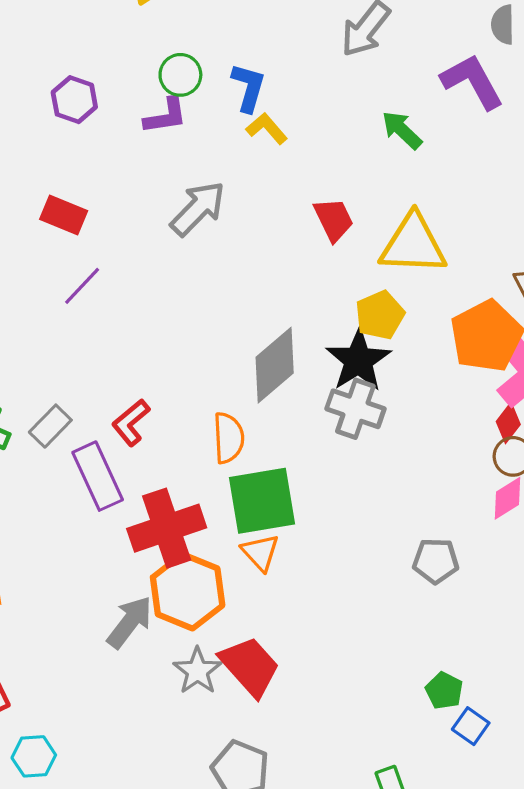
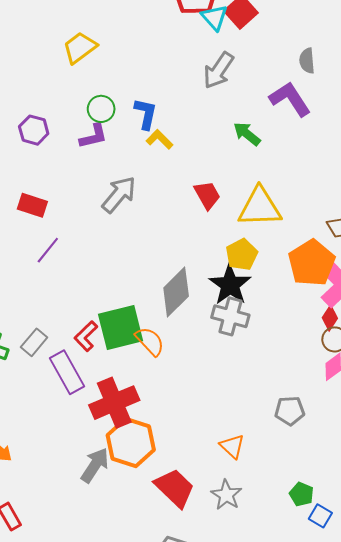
orange semicircle: (229, 438) -> (150, 341), turned -36
green square: (262, 501) -> (121, 328), moved
orange triangle: (260, 552) -> (232, 446), moved
gray star: (197, 671) -> (226, 495), moved

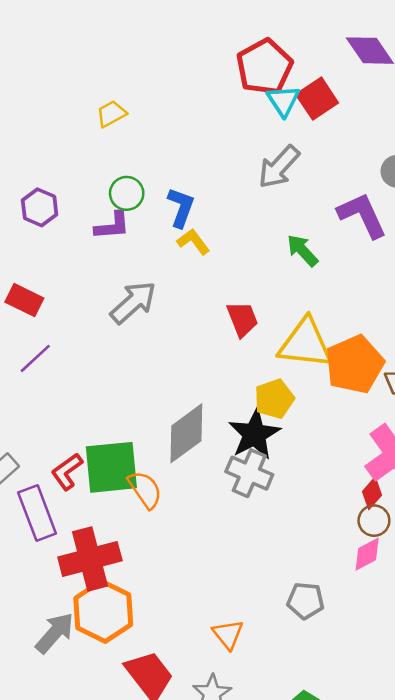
yellow trapezoid: (80, 48) -> (111, 114), size x0.7
orange pentagon: (312, 263) -> (355, 364), moved

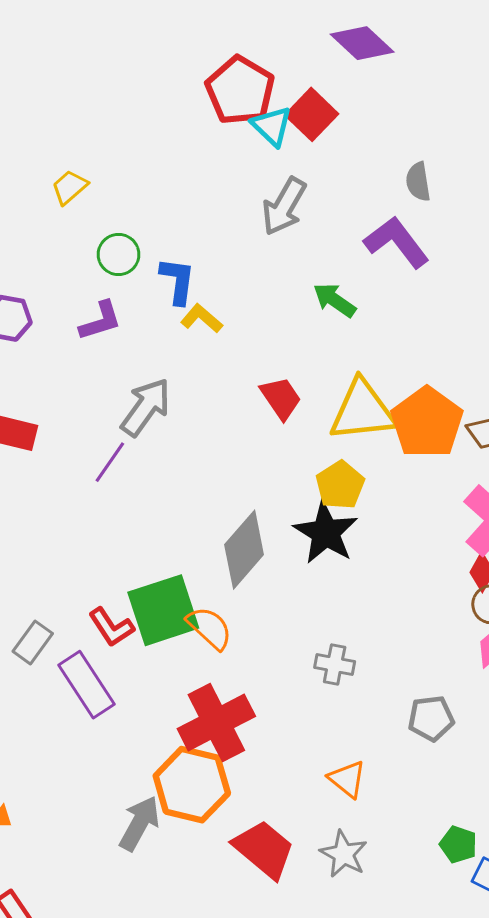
green circle: (127, 193) -> (119, 255), moved
purple line: (35, 358) -> (110, 462), moved
red L-shape: (67, 472) -> (111, 627), turned -75
gray cross: (249, 473) -> (335, 664), moved, size x0.7
red cross: (90, 559) -> (216, 723), moved

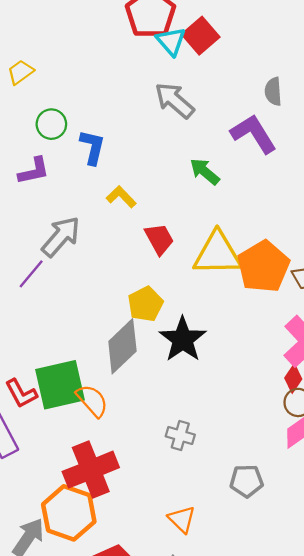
gray arrow: (284, 206) -> (174, 100), turned 96
yellow L-shape: (202, 318) -> (121, 197), moved
yellow pentagon: (340, 485) -> (145, 304), moved

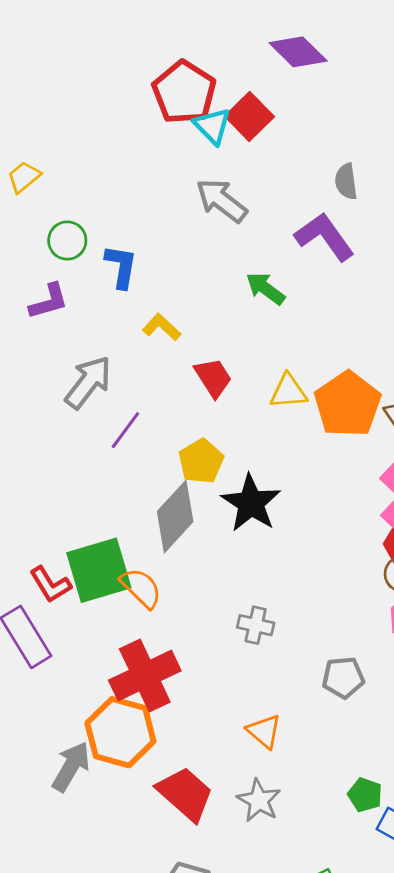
yellow triangle: (218, 254) -> (288, 391), size x0.6
purple line: (31, 274) -> (125, 430), moved

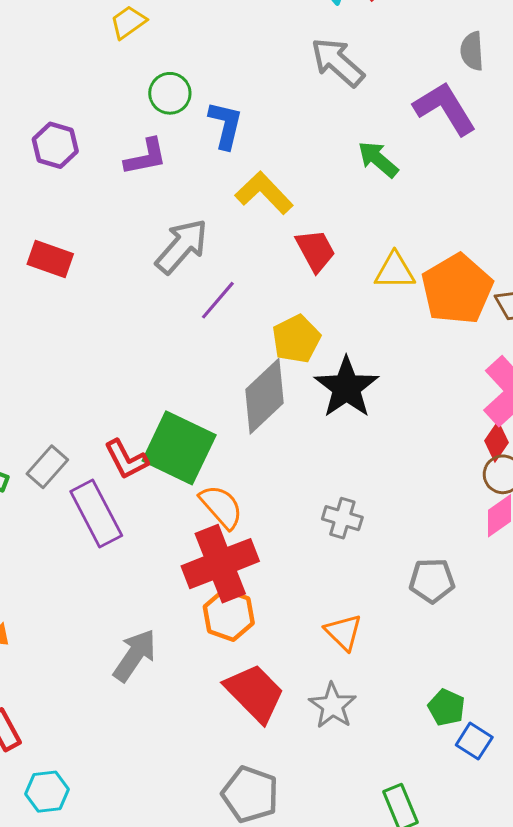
yellow L-shape: (162, 327) -> (264, 193), size x1.4
green square: (99, 570) -> (179, 448), turned 38
orange semicircle: (141, 588) -> (221, 507), moved
orange hexagon: (120, 732) -> (229, 615), moved, size x0.7

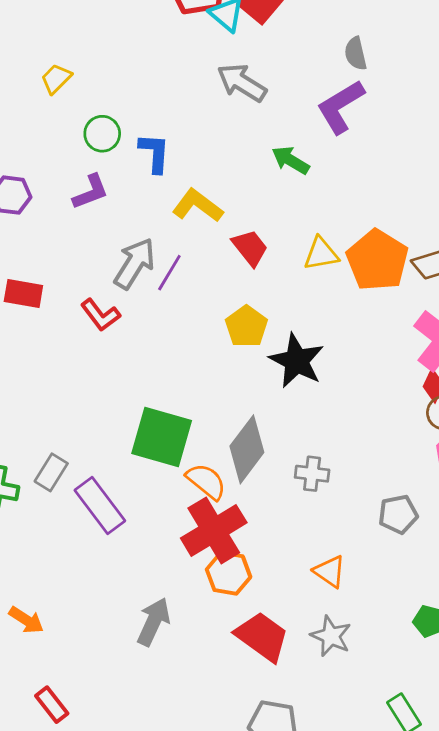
purple L-shape: (445, 108) -> (341, 107), turned -80
purple line: (218, 300) -> (169, 273), moved
gray diamond: (264, 396) -> (247, 449), moved
red L-shape: (126, 459) -> (100, 315), moved

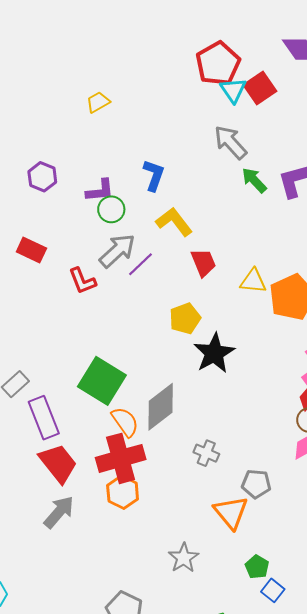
green circle: (102, 134) -> (111, 209), moved
green arrow: (291, 160) -> (254, 180), moved
gray cross: (312, 474) -> (206, 453), moved
orange triangle: (330, 571) -> (231, 512), moved, size x1.4
red trapezoid: (262, 637) -> (58, 463), moved

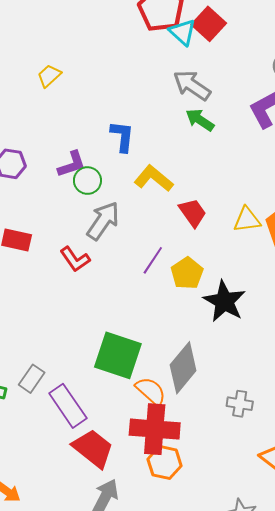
green arrow: (254, 180) -> (200, 120), moved
purple line: (140, 264) -> (153, 260), moved
red cross: (121, 458) -> (155, 429), turned 33

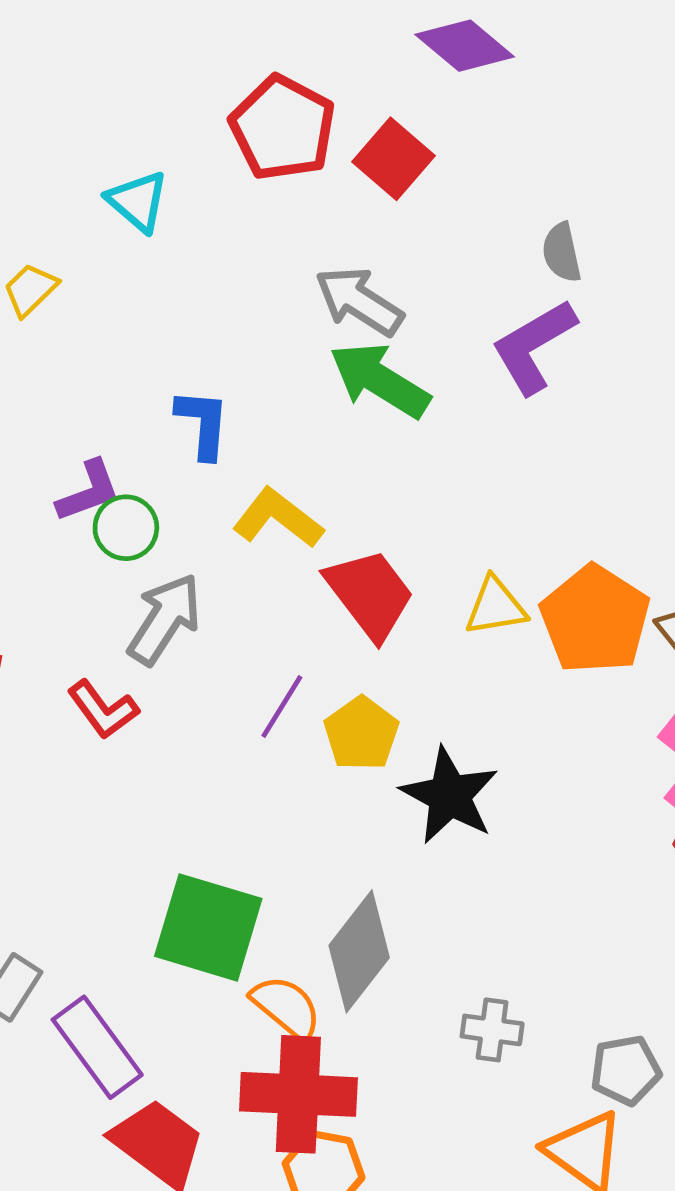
cyan triangle: (183, 32) -> (138, 201), moved
green arrow: (200, 120) -> (380, 380), size x1.5
red trapezoid: (193, 213) -> (370, 594), size x1.4

